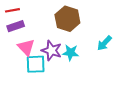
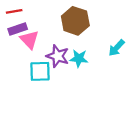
pink triangle: (26, 47) -> (29, 40), moved

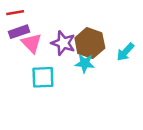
brown hexagon: (75, 21) -> (90, 43), moved
purple star: (58, 56) -> (63, 43), moved

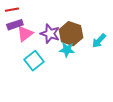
pink triangle: (32, 43) -> (25, 34), turned 36
cyan square: (43, 77) -> (34, 61), turned -36

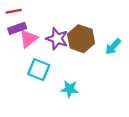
cyan star: (67, 50) -> (70, 89), moved
cyan square: (34, 61) -> (39, 70), turned -30

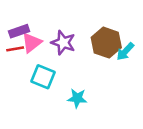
red line: (14, 11) -> (15, 49), moved
brown hexagon: (81, 39) -> (106, 43), moved

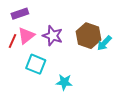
purple rectangle: (19, 31) -> (20, 14), moved
red line: (15, 49) -> (12, 41), turned -56

